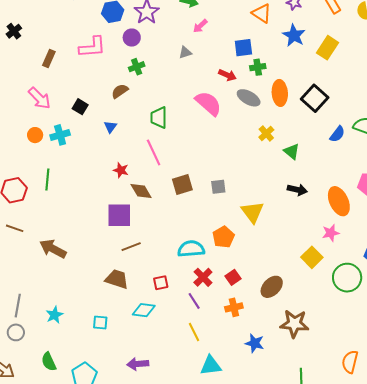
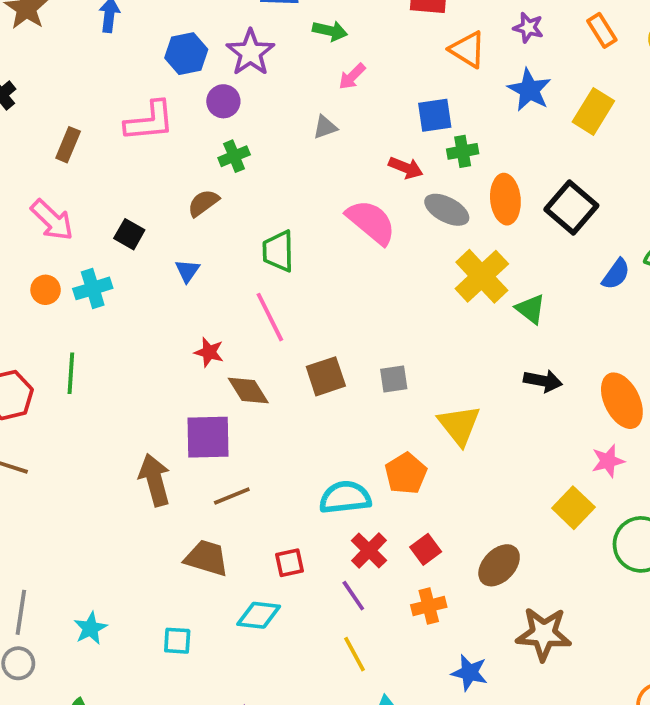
yellow cross: (266, 134) -> (482, 276), size x1.8
brown arrow: (53, 249) -> (155, 480), moved, turned 48

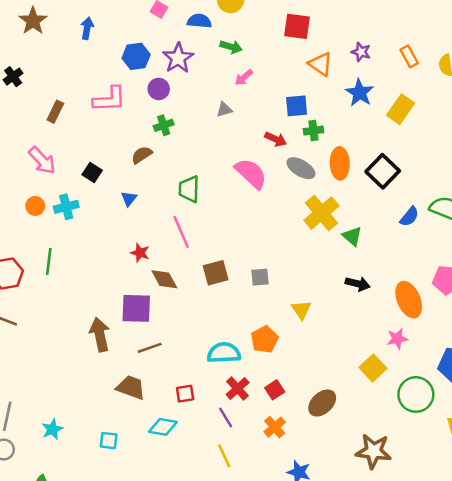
yellow triangle: (459, 425) -> (301, 310), size x0.7
orange cross: (429, 606) -> (275, 427), turned -30
brown star: (544, 634) -> (374, 451), moved

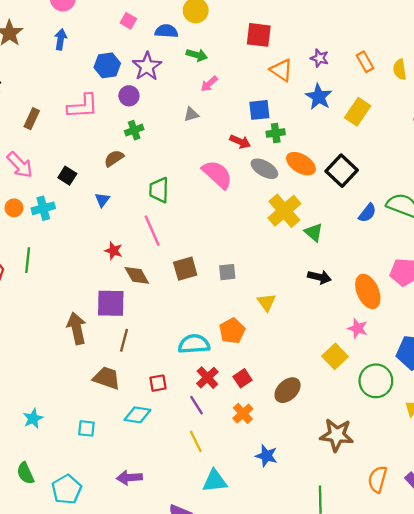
orange ellipse: (340, 163) -> (301, 164), turned -56
pink star: (397, 339) -> (358, 328), turned 30
brown line: (150, 348) -> (124, 340), turned -55

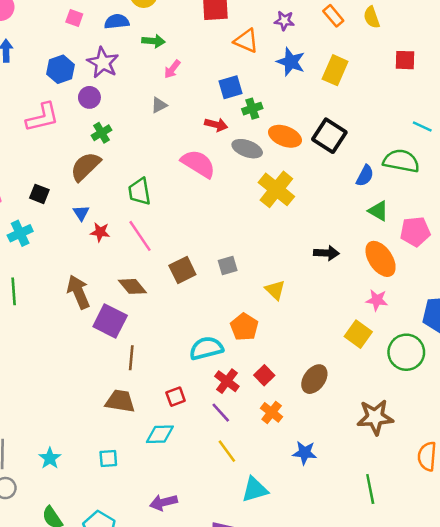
brown semicircle: (114, 158) -> (85, 167), size x1.5
green triangle: (314, 232) -> (378, 211), moved
red star: (114, 251) -> (100, 232), moved
purple square: (111, 303) -> (110, 321), turned 36
brown arrow: (77, 328) -> (78, 292), moved

